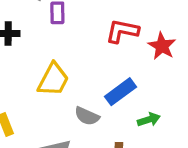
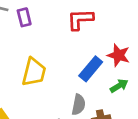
red star: (162, 46) -> (119, 55), moved
gray semicircle: (87, 116) -> (79, 105), moved, turned -90

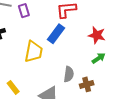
blue rectangle: (91, 69) -> (56, 34), moved

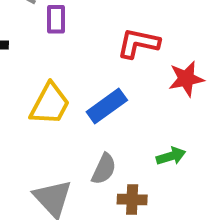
blue rectangle: (56, 34) -> (107, 106), moved
red star: (97, 35) -> (186, 79), moved, turned 30

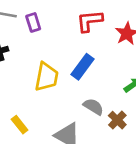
gray semicircle: (104, 169) -> (93, 107), turned -66
brown cross: (132, 199) -> (117, 120), turned -30

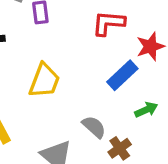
blue rectangle: (83, 67) -> (122, 75), moved

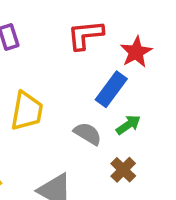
green arrow: (146, 110) -> (128, 125), moved
gray semicircle: (94, 127) -> (88, 134), moved

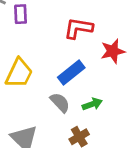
blue rectangle: (111, 89) -> (71, 73), moved

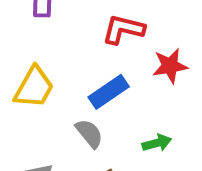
green arrow: (92, 104) -> (157, 143), moved

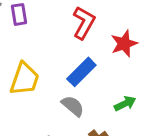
red L-shape: (123, 29) -> (84, 23), turned 116

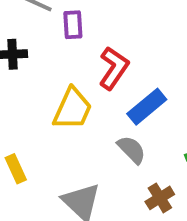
red L-shape: (84, 23) -> (114, 68), moved

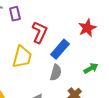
gray semicircle: (131, 150) -> (56, 73), turned 70

